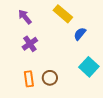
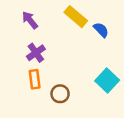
blue semicircle: (80, 34) -> (101, 30), moved, turned 96
orange rectangle: (29, 79) -> (35, 79), moved

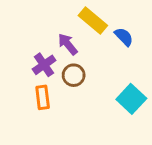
purple arrow: (30, 20) -> (68, 44), moved
brown circle: (60, 94) -> (74, 75), moved

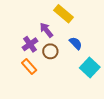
blue semicircle: (124, 37) -> (76, 43), moved
orange rectangle: (43, 97) -> (29, 67), turned -35

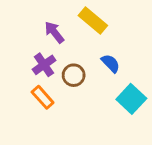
purple arrow: (46, 30) -> (54, 32), moved

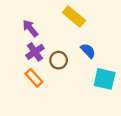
purple arrow: (54, 32) -> (30, 28), moved
cyan square: (131, 99) -> (105, 79), turned -30

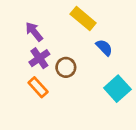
blue semicircle: (88, 51) -> (104, 48), moved
cyan square: (105, 79) -> (117, 89), turned 35

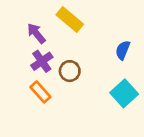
yellow rectangle: (83, 18) -> (70, 19), moved
blue semicircle: (104, 48) -> (123, 50), moved, turned -114

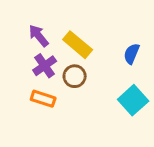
yellow rectangle: (70, 19) -> (78, 45), moved
orange rectangle: (40, 92) -> (43, 99), turned -30

